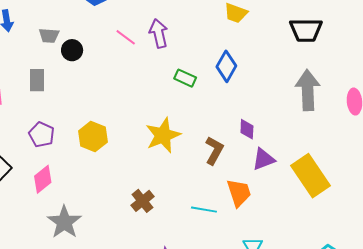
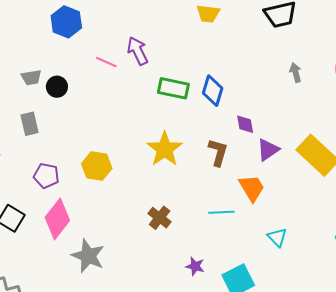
blue diamond: (226, 66) -> (213, 91), moved
green rectangle: (185, 78) -> (173, 88), size x1.4
gray arrow: (308, 90) -> (296, 73), size x0.5
pink diamond: (43, 179) -> (57, 219), size x1.4

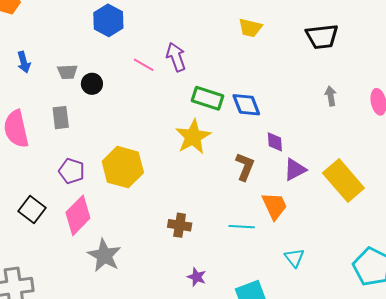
blue diamond: (213, 91) -> (246, 105), turned -44
yellow star: (165, 149) -> (193, 137), moved
yellow hexagon: (97, 166) -> (123, 167), size x1.4
brown cross: (160, 218) -> (180, 225), turned -35
purple star: (195, 266) -> (197, 277), moved

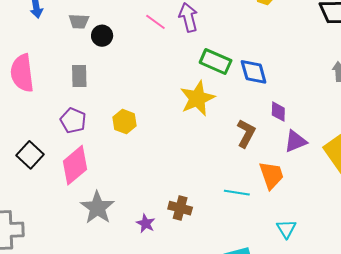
gray rectangle: (61, 118) -> (79, 76), moved
yellow hexagon: (123, 167) -> (124, 122), size x0.6
brown cross: (180, 225) -> (180, 208), moved
purple star: (197, 277) -> (146, 223), moved

